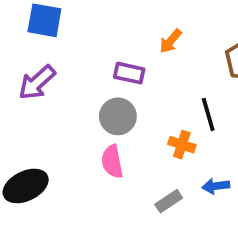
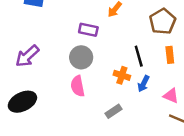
purple arrow: (37, 82) -> (27, 56), moved
blue arrow: (216, 186) -> (143, 84), moved, turned -56

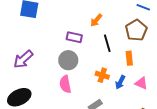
orange rectangle: (170, 55) -> (129, 58), moved
black line: (139, 56) -> (107, 43), moved
pink triangle: (171, 96) -> (141, 83), moved

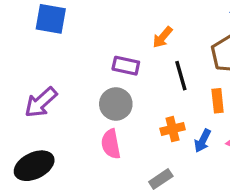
orange cross: (102, 75) -> (173, 129), turned -32

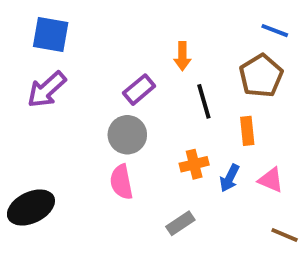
orange arrow: (163, 37) -> (182, 56), turned -40
purple rectangle: (126, 66) -> (139, 90), turned -52
purple arrow: (41, 102) -> (47, 90), moved

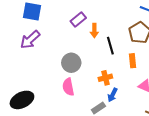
orange arrow: (182, 56) -> (94, 31), moved
purple rectangle: (139, 90) -> (78, 20), moved
blue arrow: (230, 178) -> (112, 95), moved

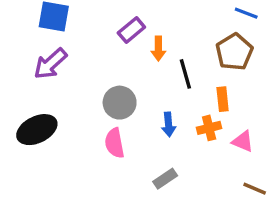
orange cross: (105, 78) -> (209, 128), moved
blue arrow: (112, 95) -> (169, 125), moved, turned -32
black ellipse: (22, 100) -> (37, 130), moved

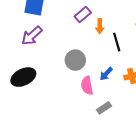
blue arrow: (169, 125) -> (106, 74), turned 48
pink semicircle: (115, 143) -> (87, 86), moved

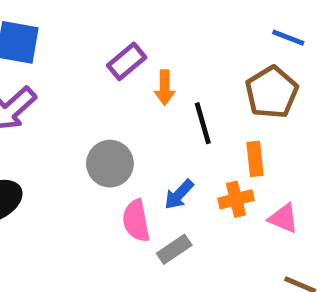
gray rectangle: (104, 108) -> (174, 249), moved

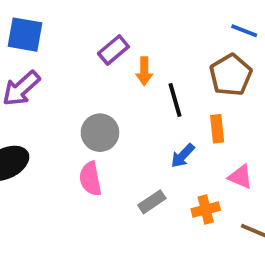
blue arrow: (179, 195) -> (183, 156), moved
orange cross: (236, 199) -> (206, 210), moved
pink semicircle: (136, 221) -> (90, 179), moved

